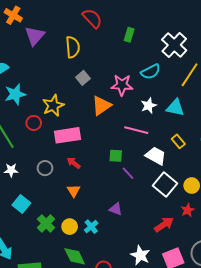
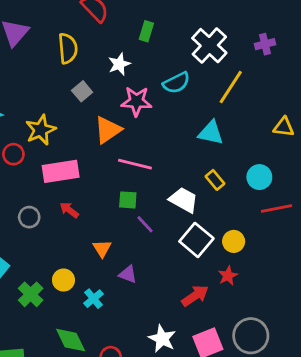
white star: (149, 106) -> (119, 64), moved
pink line: (136, 130) -> (135, 164), moved
orange triangle: (74, 191) -> (102, 249), moved
yellow circle: (70, 227) -> (63, 280), moved

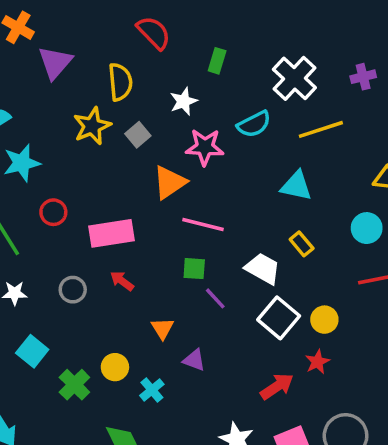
yellow line: (231, 87) -> (321, 129), turned 39
yellow star: (41, 130) -> (92, 126), moved
cyan circle: (259, 177) -> (367, 228), moved

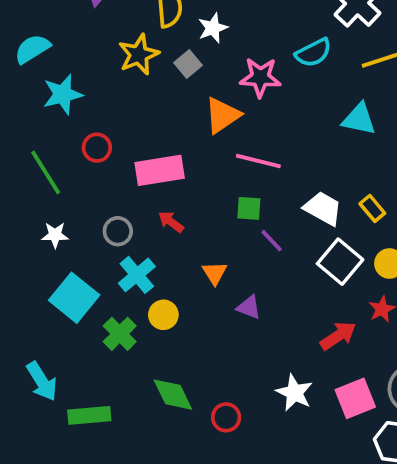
white star: (184, 101) -> (213, 28), moved
yellow rectangle: (302, 244) -> (372, 208), moved
cyan square: (32, 351) -> (74, 298), size x1.4
cyan cross: (152, 390) -> (137, 275), moved, size x1.4

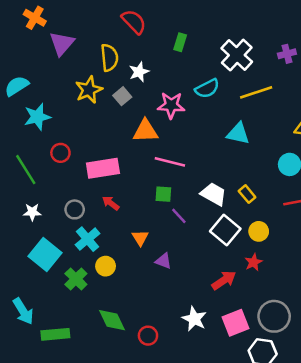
orange triangle: (222, 115) -> (145, 131), turned 32

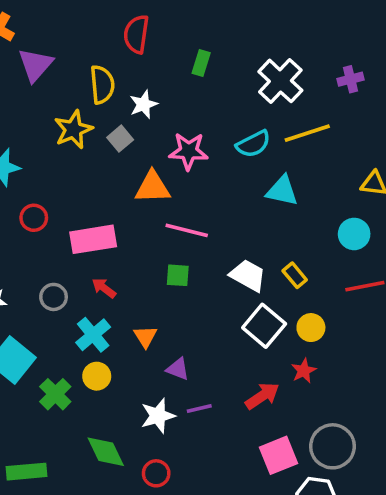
red semicircle: (134, 22) -> (136, 34), turned -128
cyan semicircle: (207, 89) -> (253, 144), moved
purple line: (179, 216) -> (199, 409), moved, turned -60
cyan cross: (88, 239) -> (93, 335), moved
white star: (194, 319) -> (158, 416), moved, turned 30

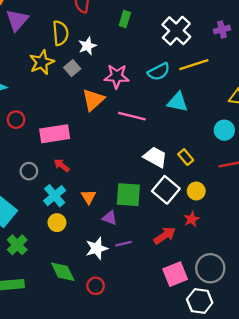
orange triangle: (153, 187) -> (93, 100), turned -40
pink line: (187, 230) -> (132, 116), moved
green square: (178, 275) -> (128, 195), moved, size x1.6
green cross: (55, 394) -> (17, 245), moved

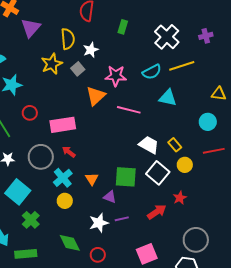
gray circle: (29, 171) -> (41, 157), size x1.6
yellow circle: (196, 191) -> (185, 165), moved
pink square: (175, 274) -> (147, 254), moved

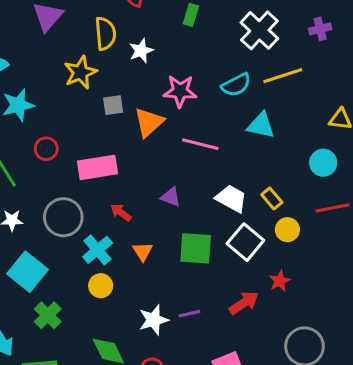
gray square: (78, 69) -> (113, 105), moved, turned 32
red arrow: (69, 152) -> (121, 213), moved
purple triangle: (110, 197) -> (171, 197), moved

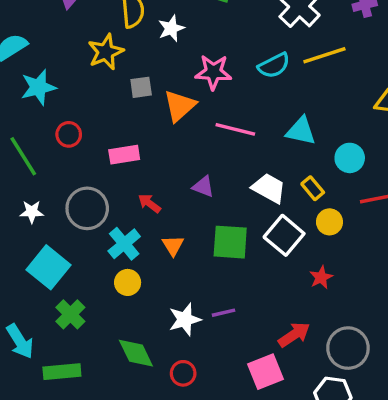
cyan triangle: (261, 125) -> (301, 131), moved
cyan circle: (323, 163) -> (350, 158), moved
pink rectangle: (98, 167) -> (124, 155), size x0.7
red arrow: (244, 303) -> (294, 335), moved

